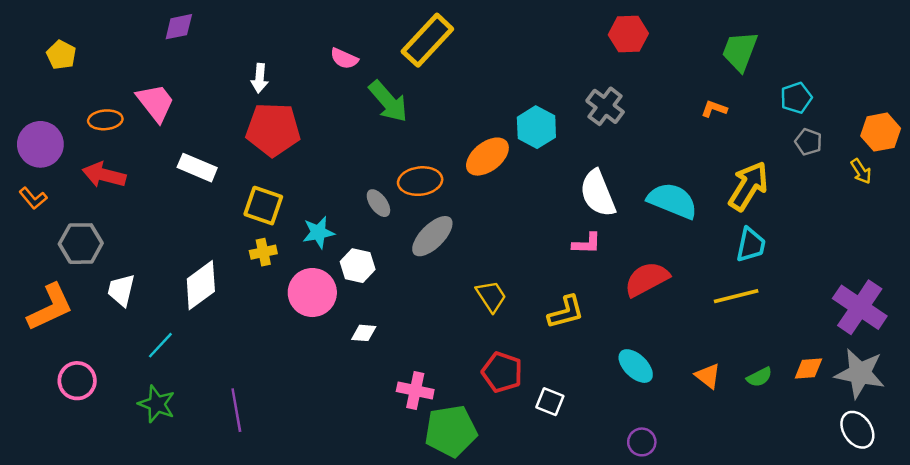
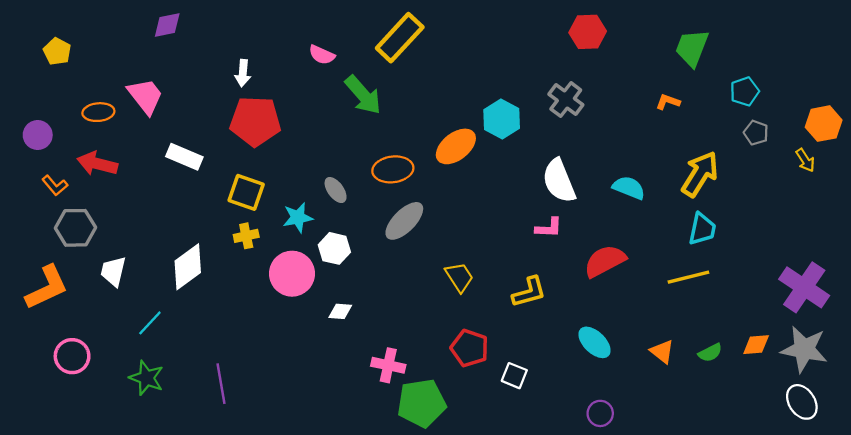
purple circle: (40, 144) -> (38, 135), size x0.7
orange L-shape: (33, 198) -> (55, 185), moved
cyan semicircle: (672, 201) -> (629, 188), size x0.7
gray ellipse: (378, 203) -> (336, 190), moved

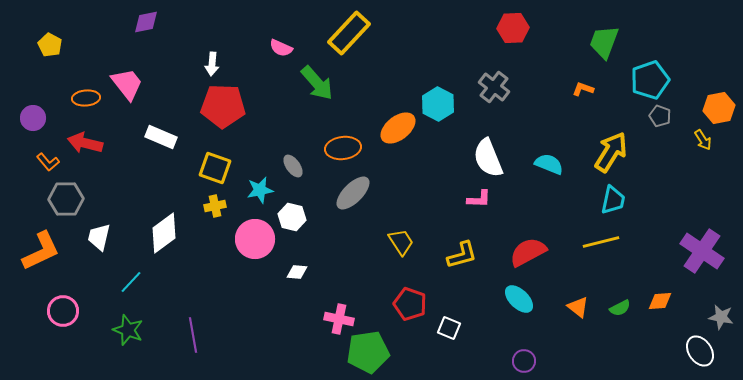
cyan pentagon: (745, 91) -> (650, 80), size x1.5
red semicircle: (605, 261) -> (528, 252), moved
gray star: (804, 349) -> (721, 317), moved, size x0.6

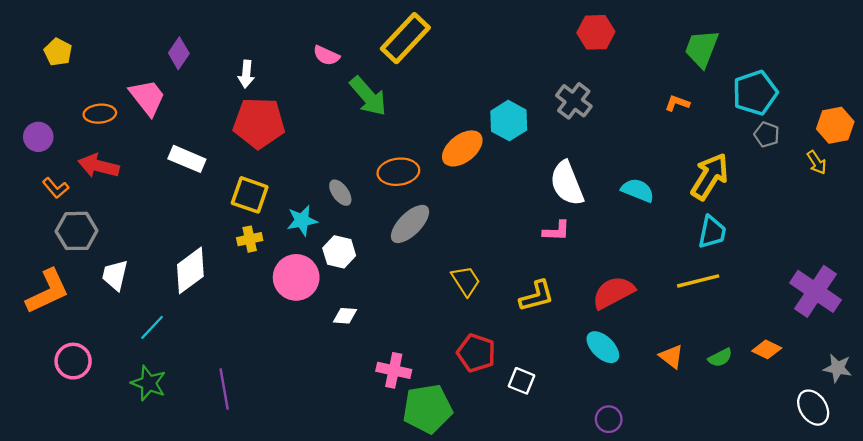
purple diamond: (146, 22) -> (179, 53), moved, turned -44
orange diamond: (660, 301) -> (767, 349), turned 30

